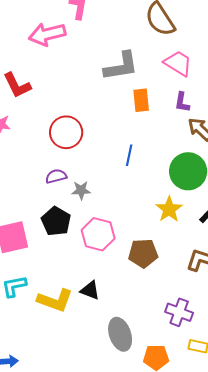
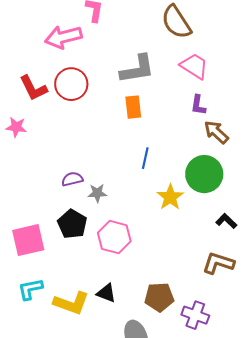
orange rectangle: (141, 100) -> (133, 107), moved
red circle: (66, 132) -> (71, 84), moved
yellow star: (169, 209) -> (170, 197), moved
brown pentagon: (143, 253) -> (159, 297), moved

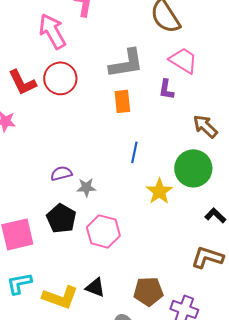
pink arrow: (63, 37) -> (52, 31), turned 75
purple L-shape: (198, 105) -> (166, 89), moved

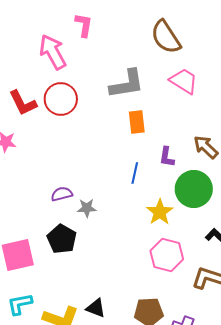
purple L-shape: (166, 89) -> (167, 157), moved
orange rectangle: (122, 101) -> (137, 122), moved
pink hexagon: (103, 231) -> (167, 255), moved

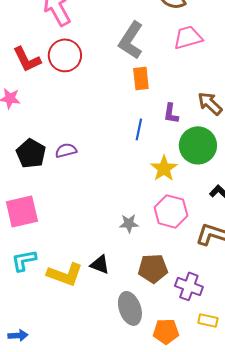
pink trapezoid: (184, 81) -> (188, 37), turned -48
gray L-shape: (127, 84) -> (131, 40), turned 132
gray star: (87, 208) -> (129, 223), moved
black pentagon: (62, 239) -> (31, 153), moved

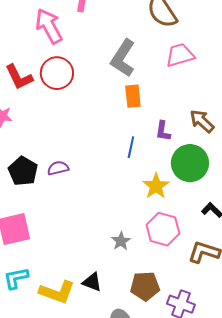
gray star: (129, 223) -> (121, 241), turned -30

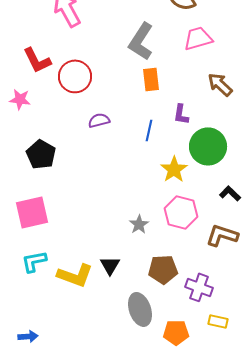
red circle: (57, 73) -> (75, 76), moved
brown arrow: (202, 121) -> (220, 84), moved
purple semicircle: (58, 168) -> (99, 120), moved
black triangle: (92, 282) -> (110, 265), turned 40

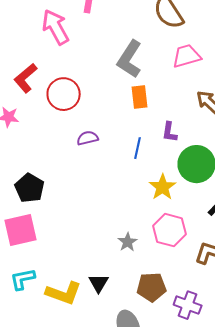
red L-shape: (37, 60) -> (26, 78), turned 76
black pentagon: (41, 154) -> (30, 188), moved

